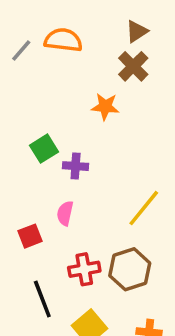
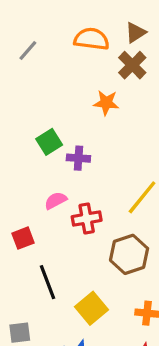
orange semicircle: (63, 40) -> (92, 39), moved
pink semicircle: (65, 213) -> (56, 201), moved, turned 50
red square: (30, 236) -> (23, 238), moved
red cross: (84, 269) -> (87, 218), moved

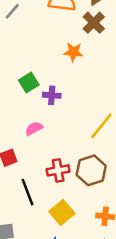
red cross: (87, 218) -> (58, 170), moved

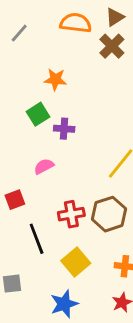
orange star: (73, 52) -> (55, 79), moved

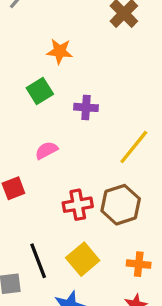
purple cross: (64, 129) -> (86, 107), moved
black line: (37, 239) -> (38, 261), moved

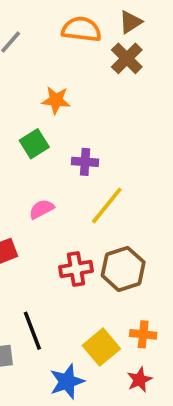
yellow line: (134, 147) -> (107, 205), moved
yellow square: (83, 259) -> (101, 347), moved

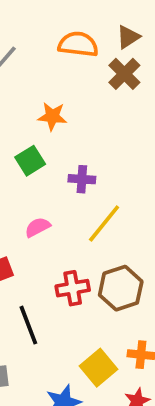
black line: (32, 331) -> (28, 325), moved

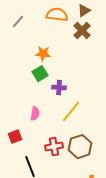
green square: (30, 161) -> (40, 74), moved
pink semicircle: (38, 227) -> (35, 114), turned 128

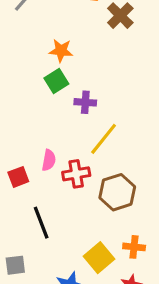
pink semicircle: (35, 114) -> (49, 160), moved
red cross: (54, 147) -> (76, 174), moved

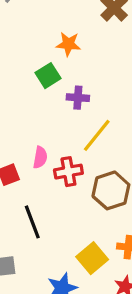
orange star: (61, 51) -> (68, 44), moved

